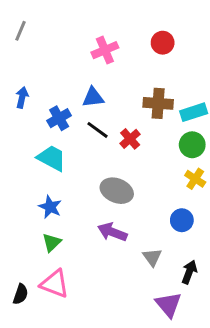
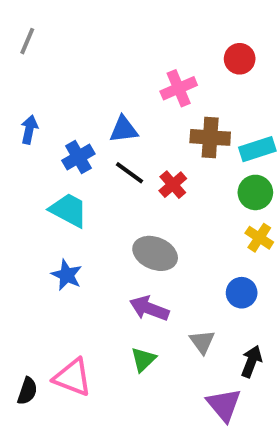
red circle: (163, 43) -> (240, 59), moved
pink cross: (105, 50) -> (179, 88), moved
green triangle: (52, 242) -> (143, 360), moved

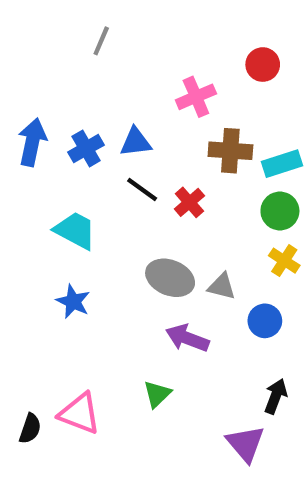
gray line: (27, 41) -> (101, 41), moved
blue arrow: (29, 130) -> (32, 142), size x1.5
blue cross: (78, 157) -> (86, 149), moved
purple arrow: (149, 308) -> (187, 338), moved
gray triangle: (202, 342) -> (222, 286), moved, turned -40

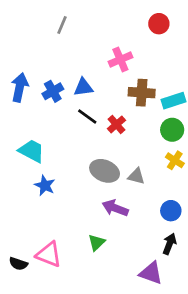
red circle: (263, 65) -> (159, 24), moved
cyan trapezoid: (75, 230) -> (32, 151), moved
blue circle: (265, 321) -> (171, 211), moved
black semicircle: (30, 429) -> (18, 264), turned 90
purple triangle: (245, 444) -> (151, 273), turned -30

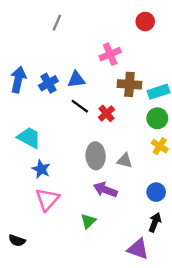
gray ellipse: (105, 171) -> (96, 156), turned 65
pink triangle: (49, 254) -> (47, 199), moved, turned 50

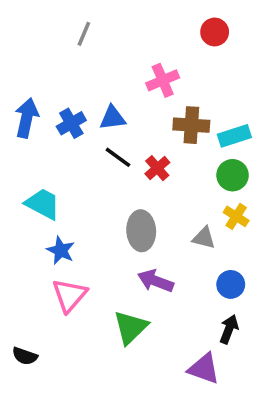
gray triangle: (125, 161) -> (204, 238), moved
green triangle: (88, 221) -> (130, 327), size x1.5

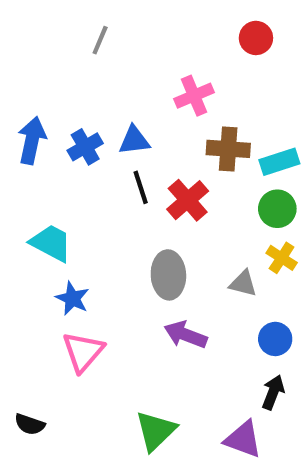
black line: (118, 157) -> (141, 187), turned 36
red cross: (157, 168) -> (188, 200), size x1.4
green triangle: (130, 327) -> (156, 431), moved

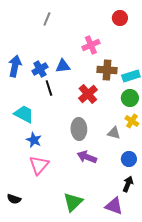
black line: (141, 187) -> (49, 88), moved

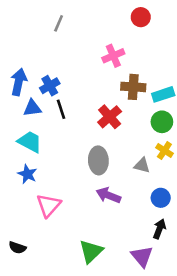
red circle: (120, 18) -> (141, 17), moved
blue triangle: (63, 66) -> (32, 108), moved
blue star: (34, 140) -> (27, 174), moved
purple triangle: (114, 206) -> (142, 256), turned 30

